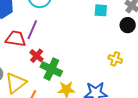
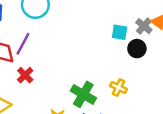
cyan square: (101, 10) -> (120, 32), moved
green cross: (51, 69) -> (83, 94), moved

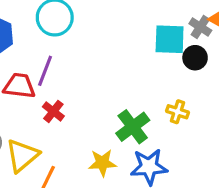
cyan square: (120, 32) -> (170, 39), size x1.5
green cross: (83, 94) -> (133, 127), turned 30

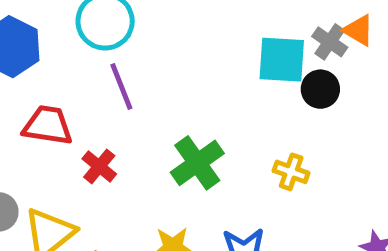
purple line: (45, 71) -> (121, 87), moved, turned -44
green cross: (133, 127) -> (197, 163), moved

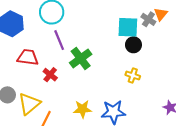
orange triangle: (359, 30) -> (161, 14), turned 40
black circle: (320, 89) -> (133, 45), moved
green cross: (197, 163) -> (81, 58), moved

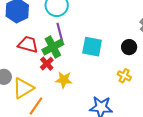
cyan square: (128, 27) -> (92, 47), moved
green cross: (81, 58) -> (53, 47), moved
yellow star: (83, 109) -> (64, 80), moved

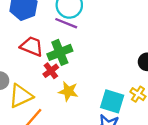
purple line: (60, 32) -> (66, 23), moved, turned -60
cyan square: (92, 47) -> (112, 101), moved

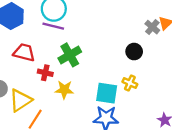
green cross: (60, 52) -> (70, 55), moved
red cross: (51, 71) -> (45, 73), turned -32

